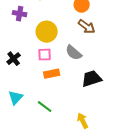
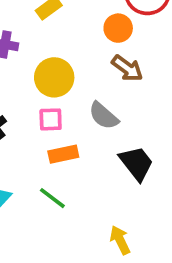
black trapezoid: (92, 79) -> (136, 163), turned 70
green line: (45, 107) -> (52, 198), moved

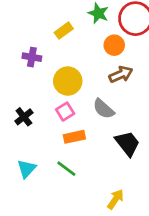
brown arrow: (127, 68) -> (121, 74), turned -60
pink square: (51, 119) -> (65, 112), turned -30
yellow arrow: (120, 240) -> (116, 199), turned 60

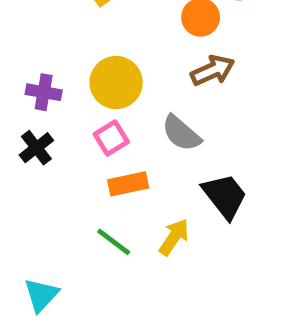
purple cross: (32, 57) -> (44, 92), moved
cyan triangle: (27, 169) -> (41, 295), moved
yellow arrow: (116, 199) -> (174, 237), moved

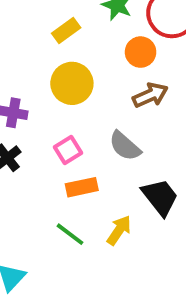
yellow circle: (116, 83) -> (72, 83), moved

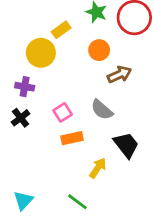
orange circle: (141, 52) -> (99, 50), moved
yellow circle: (72, 83) -> (41, 53), moved
green line: (70, 234) -> (77, 202), moved

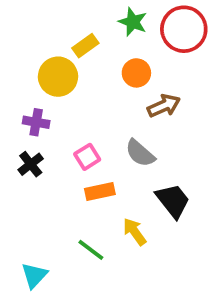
yellow arrow: (98, 168) -> (135, 232), turned -70
green line: (77, 202) -> (91, 250), moved

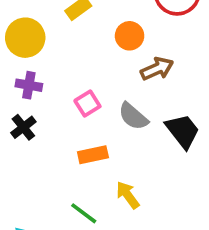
yellow circle: (58, 77) -> (25, 38), moved
pink square: (87, 157) -> (87, 104), moved
black trapezoid: (173, 201) -> (183, 131), moved

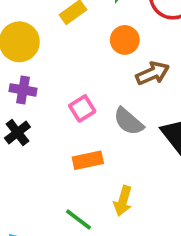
yellow arrow: (128, 195) -> (123, 201), turned -128

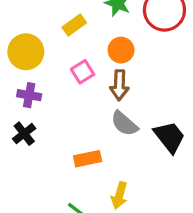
brown arrow: (153, 73) -> (119, 85), moved, turned 116
pink square: (82, 108) -> (83, 72), moved

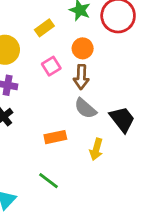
yellow arrow: (119, 195) -> (96, 149), moved

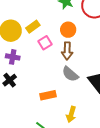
yellow rectangle: (44, 28) -> (33, 27), moved
yellow arrow: (96, 149) -> (71, 114), moved

